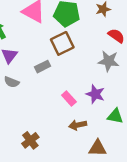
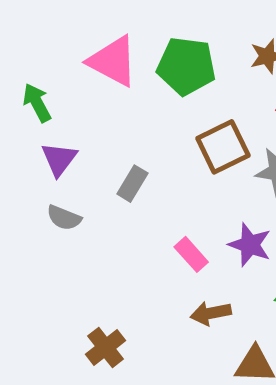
brown square: (62, 43) -> (223, 147), moved
gray rectangle: (42, 67) -> (132, 184), turned -32

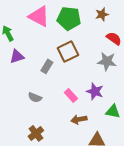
brown square: (223, 147) -> (68, 51), moved
purple triangle: (59, 159) -> (17, 56), turned 35
gray semicircle: (64, 218) -> (35, 97), moved

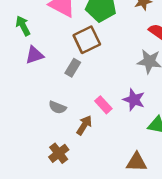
brown square: (68, 51) -> (87, 40), moved
brown arrow: (79, 119) -> (84, 125), moved, turned 133

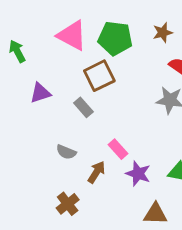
green arrow: (23, 26) -> (17, 51), moved
gray rectangle: (73, 68) -> (83, 107), turned -72
purple star: (134, 100) -> (138, 174), moved

